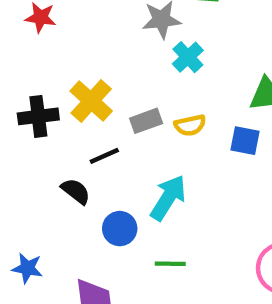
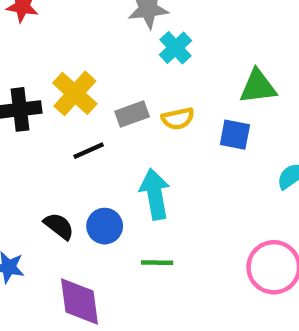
black semicircle: (76, 191) -> (59, 226), moved
cyan arrow: (168, 198) -> (155, 194), turned -42

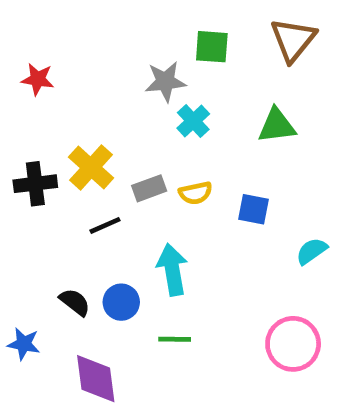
green triangle: (258, 87) -> (277, 126), moved

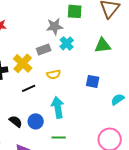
gray rectangle: (149, 188) -> (44, 49), moved
yellow semicircle: (196, 193) -> (54, 74), moved

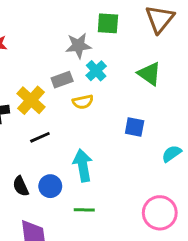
green triangle: (103, 45) -> (149, 74), turned 42
yellow semicircle: (54, 74) -> (83, 102), moved
black semicircle: (16, 121) -> (21, 186), turned -152

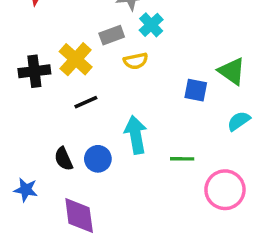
green triangle: (149, 74) -> (232, 71), moved
green line: (84, 210) -> (182, 159), moved

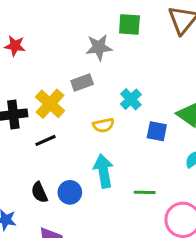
cyan cross: (151, 25) -> (131, 99), moved
yellow semicircle: (136, 61) -> (103, 125), moved
black line: (86, 102) -> (45, 140), moved

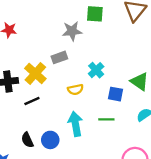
green line: (145, 192) -> (106, 119), moved

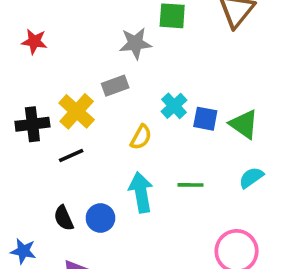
yellow semicircle: (75, 90) -> (141, 137), turned -49
blue square: (116, 94) -> (205, 119), moved

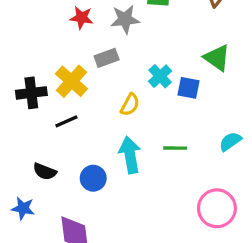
red star: (34, 42) -> (81, 18), moved
green triangle: (244, 124) -> (217, 58), moved
black semicircle: (64, 218) -> (45, 172), moved, turned -45

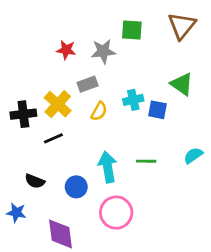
cyan cross: (160, 76) -> (133, 100), turned 30
yellow semicircle: (130, 105) -> (99, 111), moved
pink circle: (217, 208) -> (116, 213), moved

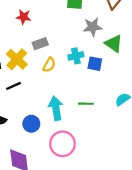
gray star: (103, 51) -> (93, 27), moved

